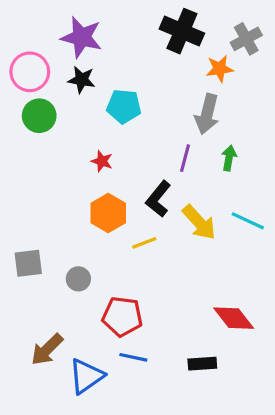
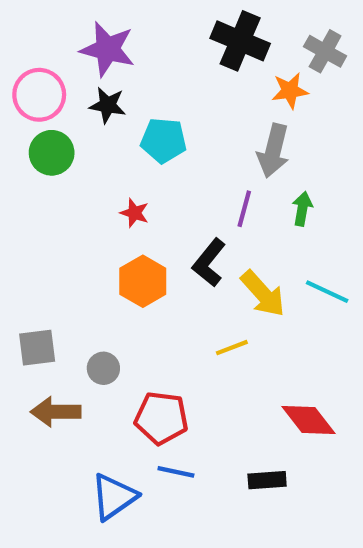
gray cross: (246, 39) -> (325, 51), turned -32
yellow line: (144, 243) -> (232, 348), moved
brown arrow: (47, 349) -> (56, 412), moved, turned 45

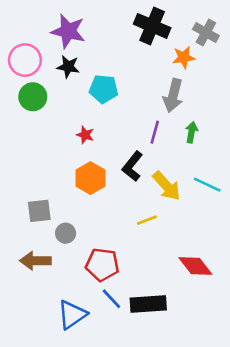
gray square: (37, 348) -> (39, 211), moved
blue line: (176, 472) -> (111, 299), turned 35
black rectangle: (267, 480) -> (148, 304), moved, size x1.5

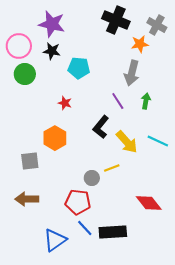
purple line: (155, 132) -> (118, 101), turned -48
orange hexagon: (90, 178) -> (55, 138), moved
gray circle: (66, 233) -> (92, 178), moved

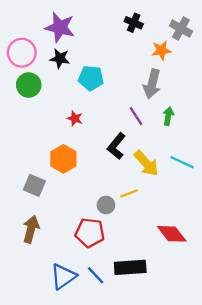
black cross: (116, 20) -> (134, 23), size x0.6
gray square: (30, 161) -> (34, 185), turned 30
brown arrow: (27, 199) -> (31, 229), turned 105
blue line: (85, 228) -> (96, 275), moved

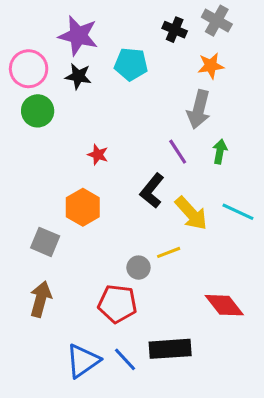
gray cross: (181, 28) -> (217, 21), moved
cyan pentagon: (91, 78) -> (131, 64), moved

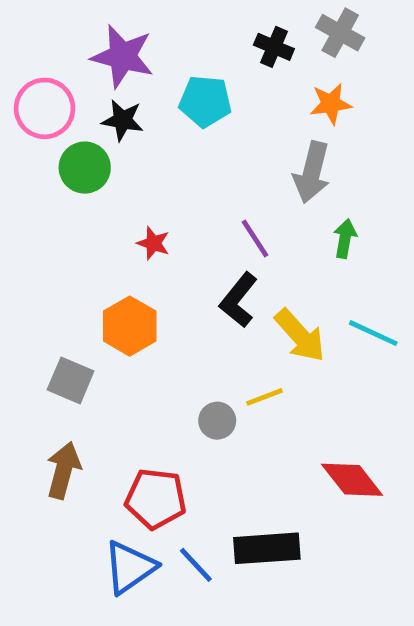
green circle: (38, 111) -> (85, 168), moved
purple line: (178, 152) -> (255, 238), moved
red pentagon: (117, 304) -> (156, 499), moved

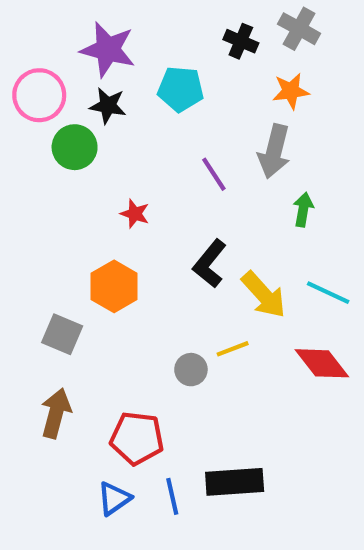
purple line: (255, 238) -> (214, 174), moved
red diamond: (352, 480) -> (322, 363), moved
blue line: (196, 565) -> (172, 496), turned 30
blue triangle: (130, 567) -> (114, 498), size x0.7

